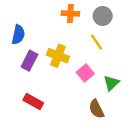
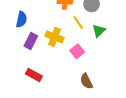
yellow line: (96, 42) -> (78, 22), moved
green triangle: (111, 83) -> (99, 31), moved

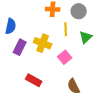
yellow line: (78, 22) -> (66, 29), turned 32
red rectangle: (34, 75) -> (34, 80), moved

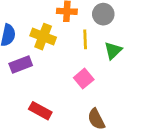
yellow cross: (43, 43) -> (43, 37), moved
purple rectangle: (20, 47) -> (21, 65), turned 42

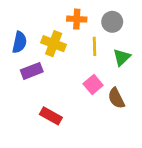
brown semicircle: (96, 119) -> (116, 98), moved

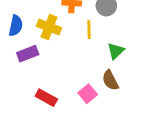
green triangle: (122, 57) -> (116, 51), moved
pink square: (93, 85) -> (88, 94), moved

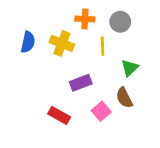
purple rectangle: (28, 54) -> (81, 83), moved

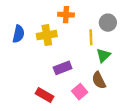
gray circle: (120, 22) -> (108, 23), moved
yellow cross: (62, 43) -> (47, 35), turned -30
yellow line: (103, 46) -> (91, 37), moved

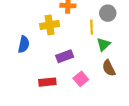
blue semicircle: (18, 34) -> (24, 44), moved
brown semicircle: (99, 80) -> (109, 68), moved
red rectangle: (44, 95) -> (47, 82), turned -35

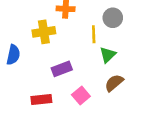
brown semicircle: (109, 68) -> (114, 83), turned 77

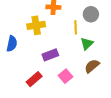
red rectangle: (41, 99) -> (34, 79), turned -35

